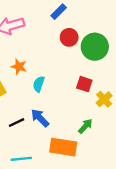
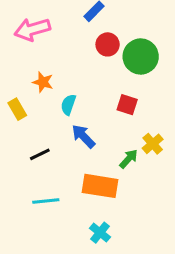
yellow cross: (104, 99) -> (153, 144), moved
blue arrow: (40, 118) -> (83, 136), moved

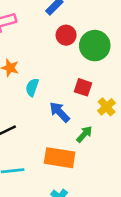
blue arrow: (83, 136) -> (60, 112), moved
yellow cross: (153, 144) -> (106, 107), moved

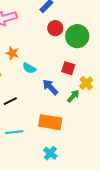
cyan semicircle: (32, 87) -> (29, 68), turned -80
green arrow: (84, 134) -> (73, 96), moved

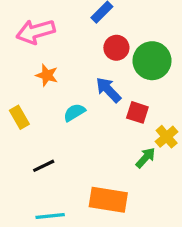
orange star: (12, 53) -> (47, 75), moved
cyan semicircle: (29, 68) -> (74, 112), turned 120
blue arrow: (50, 87) -> (108, 90), moved

